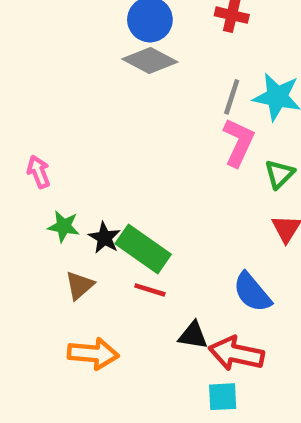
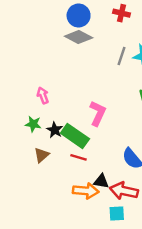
pink L-shape: (239, 142) -> (98, 113), moved
pink arrow: (39, 172) -> (43, 95), moved
orange arrow: (93, 354) -> (86, 191), moved

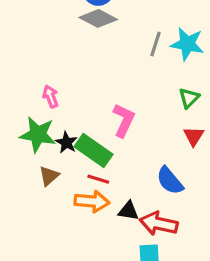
green star: (33, 124) -> (38, 135), size x1.6
orange arrow: (86, 191) -> (92, 201), moved

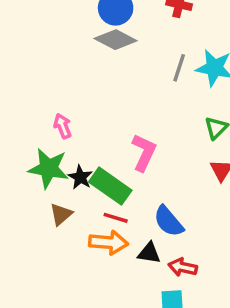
blue semicircle: (170, 181) -> (168, 221), moved
red arrow: (159, 224) -> (183, 267), size x0.7

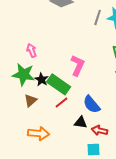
red line: (116, 218) -> (62, 102), turned -56
orange arrow: (109, 242) -> (39, 133), moved

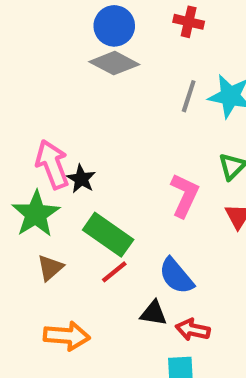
pink arrow: (32, 50) -> (52, 164), size x1.6
pink L-shape: (78, 65) -> (185, 195), moved
green star: (24, 74) -> (36, 214), turned 30
black star: (42, 79) -> (81, 179), moved

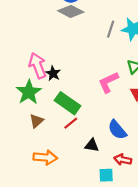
pink L-shape: (185, 195) -> (108, 82), turned -140
blue semicircle: (176, 276) -> (117, 130), moved
red arrow: (193, 330) -> (123, 160), moved

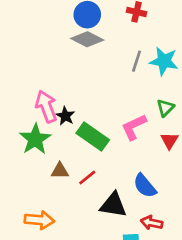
green rectangle: (67, 103) -> (93, 136), moved
brown triangle: (36, 121) -> (60, 171), moved, turned 40
black triangle: (92, 145) -> (113, 205), size x1.5
orange arrow: (45, 157) -> (39, 220), moved

